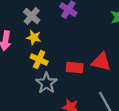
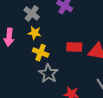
red rectangle: (75, 68) -> (74, 47), moved

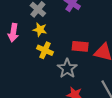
gray star: (48, 74) -> (67, 68), moved

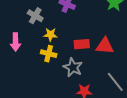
yellow star: (40, 30) -> (50, 35), moved

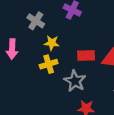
yellow cross: (49, 54) -> (49, 64), turned -35

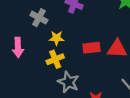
gray star: (75, 81) -> (68, 82), moved

